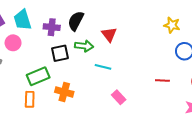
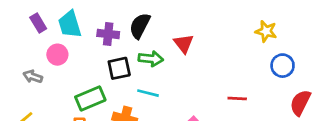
cyan line: (103, 67) -> (148, 93), moved
red line: (162, 80) -> (237, 99), moved

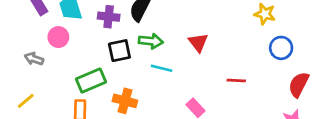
red triangle: (184, 44) -> (198, 42), moved
cyan line: (148, 93) -> (162, 68), moved

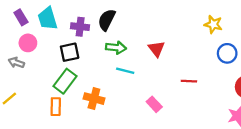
pink circle: (58, 37) -> (28, 43), moved
black square: (119, 51) -> (70, 52), moved
green rectangle: (91, 80) -> (65, 81), turned -30

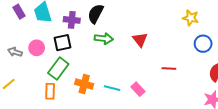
pink circle: (28, 43) -> (37, 48), moved
cyan line: (125, 71) -> (112, 88), moved

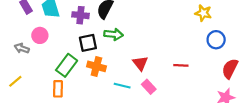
red triangle: (140, 40) -> (140, 63), moved
black square: (62, 43) -> (88, 43), moved
pink circle: (37, 48) -> (40, 35), moved
orange cross: (84, 84) -> (96, 66), moved

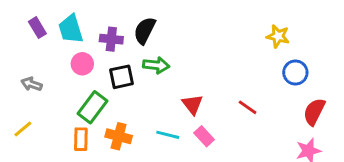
pink circle: (40, 35) -> (82, 64), moved
red line: (181, 65) -> (248, 107), turned 32
orange cross: (96, 66) -> (119, 136), moved

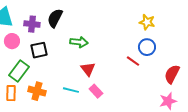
green arrow: (156, 65) -> (79, 42), moved
blue circle: (295, 72) -> (147, 47), moved
red line: (248, 107) -> (133, 61), moved

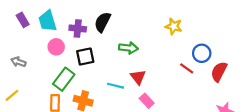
yellow star: (147, 22) -> (174, 26), moved
red semicircle: (172, 74) -> (219, 72), moved
cyan line: (71, 90) -> (115, 86), moved

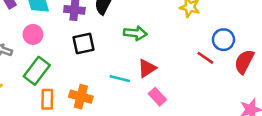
pink circle: (56, 47) -> (33, 34), moved
red triangle: (138, 77) -> (147, 68), turned 35
green rectangle: (64, 79) -> (37, 71), moved

